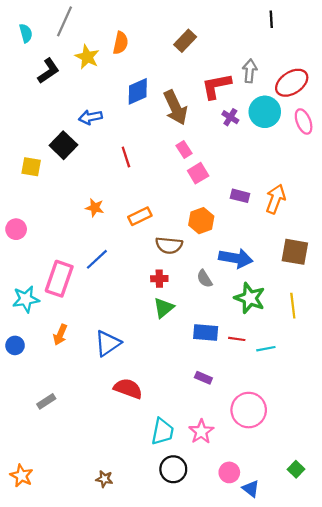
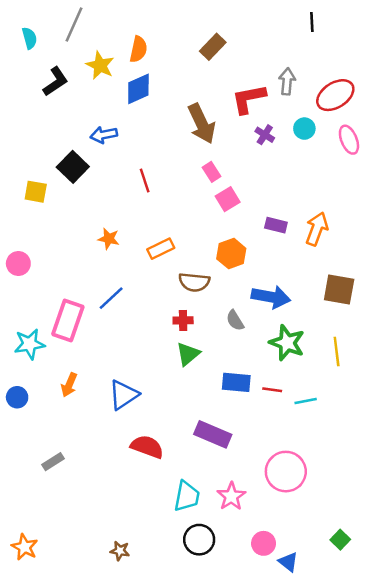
blue diamond: (138, 91) -> (138, 89), moved
cyan circle: (265, 112) -> (304, 129), size x0.6
purple rectangle: (203, 378) -> (213, 434), moved, size x1.8

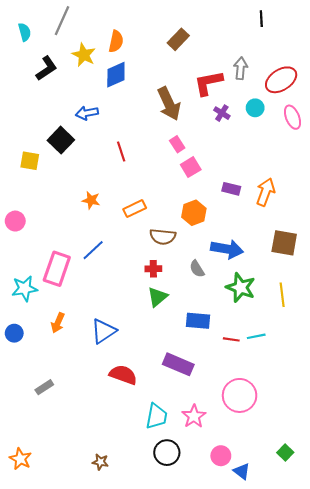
red line: (272, 390) -> (231, 339), moved

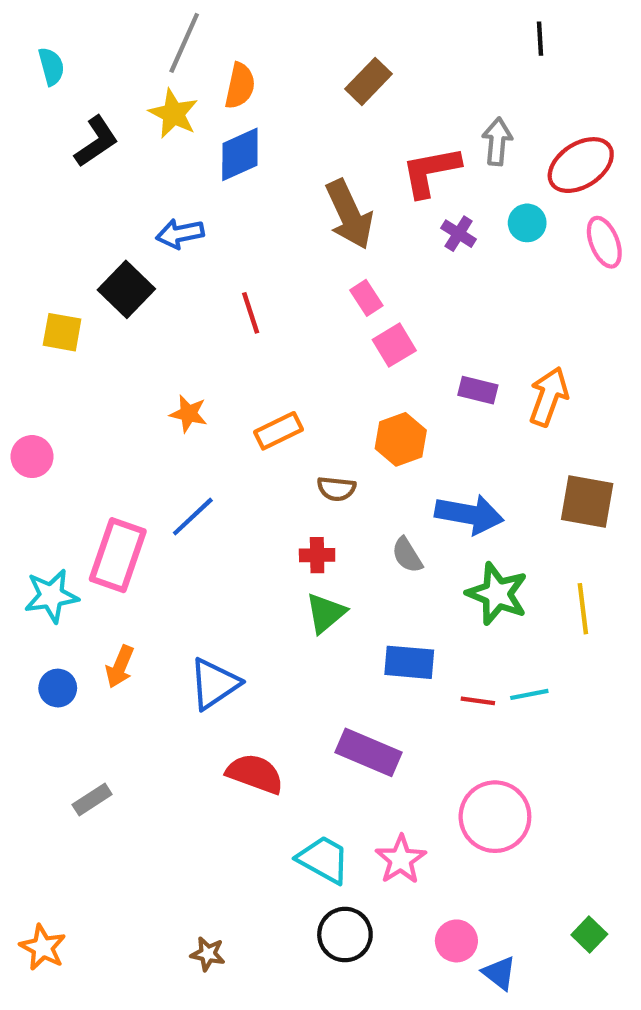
gray line: (62, 21) -> (184, 43), moved
brown semicircle: (163, 237) -> (336, 489), size x0.7
blue circle: (14, 333) -> (58, 688), moved
cyan trapezoid: (156, 416) -> (324, 859), turned -72

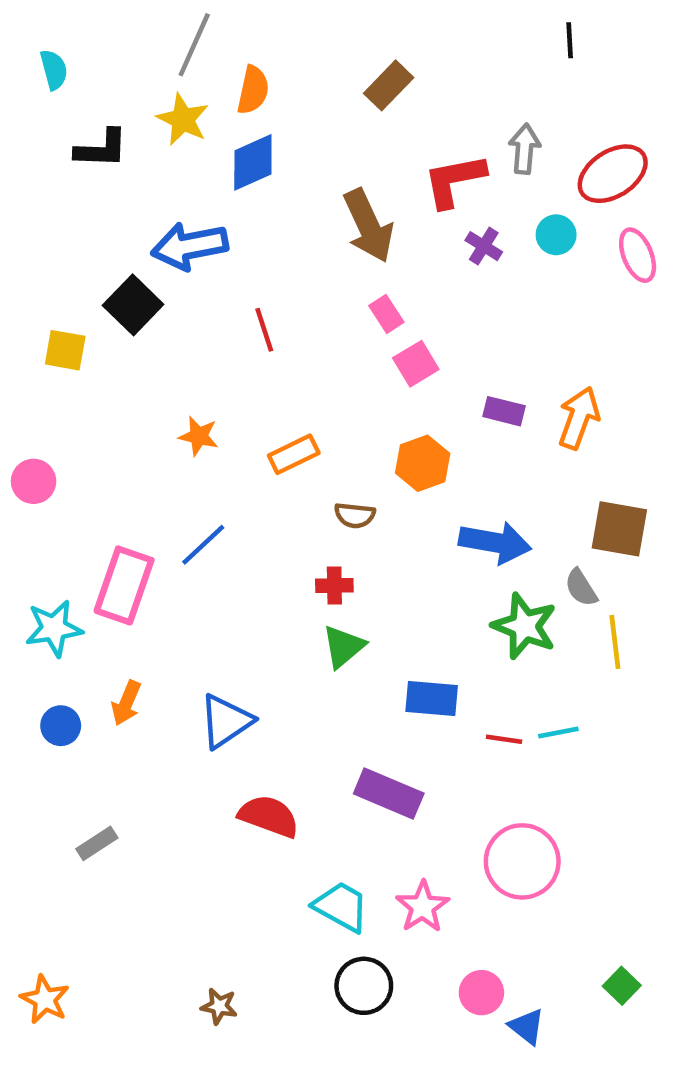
black L-shape: (96, 141) -> (101, 149), turned 36
blue arrow: (180, 234) -> (190, 246), size x1.5
gray semicircle: (407, 555) -> (581, 588), moved

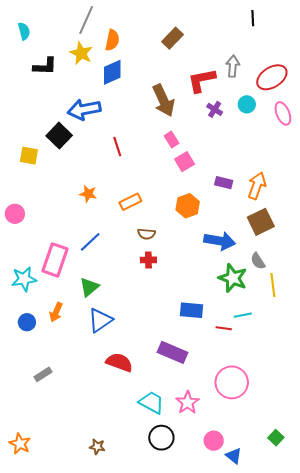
brown semicircle: (355, 515) -> (146, 234), moved
brown square: (619, 529) -> (261, 222), moved, turned -36
green triangle: (343, 646) -> (89, 287), moved
cyan line: (558, 732) -> (243, 315), moved

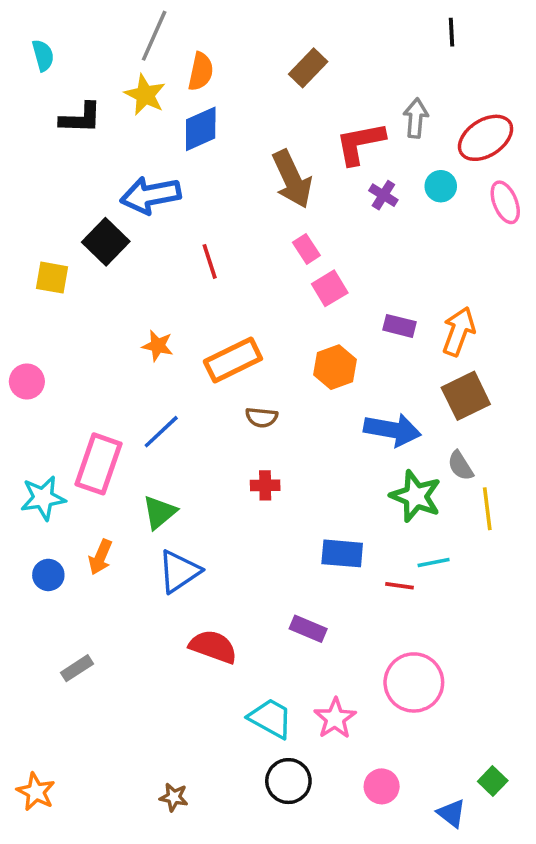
orange rectangle: (130, 202) -> (233, 360), size x1.4
red cross: (148, 260) -> (265, 485), moved
purple rectangle: (172, 352) -> (308, 629), size x0.7
blue triangle: (234, 456) -> (451, 813), moved

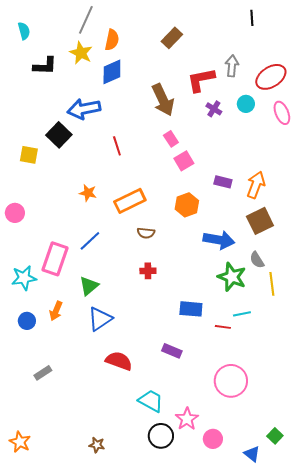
pink star: (335, 718) -> (187, 419), moved

